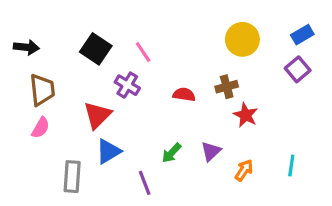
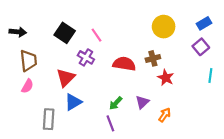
red semicircle: (184, 95) -> (124, 64), size x1.5
cyan line: (291, 166) -> (210, 76), moved
purple line: (145, 183) -> (110, 123), moved

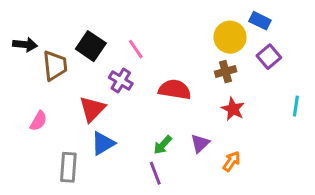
blue rectangle: (204, 23) -> (260, 21), moved, turned 56
purple square: (201, 47) -> (269, 57), moved
brown cross: (153, 58) -> (226, 72), moved
brown trapezoid: (28, 61) -> (55, 66), moved

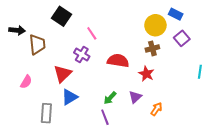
black square: (91, 46) -> (62, 16), moved
red star: (233, 109) -> (146, 74), moved

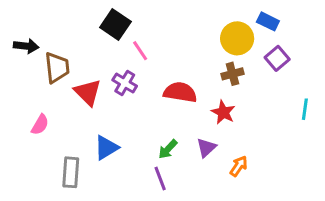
black square: (62, 16) -> (115, 25), moved
red triangle: (63, 74) -> (88, 92), moved, turned -30

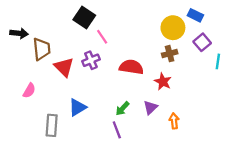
purple cross: (125, 83) -> (91, 60), turned 36
cyan line: (305, 109) -> (218, 61), moved
orange arrow: (239, 166) -> (174, 121), turned -40

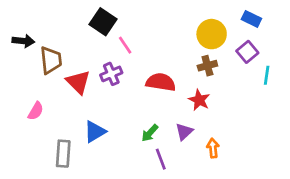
blue rectangle: (195, 15) -> (251, 19), moved
purple line: (117, 130) -> (161, 159), moved

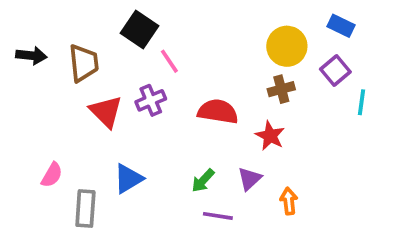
brown trapezoid: (51, 60) -> (84, 63), moved
pink semicircle: (36, 111) -> (52, 175), moved
purple line: (161, 159) -> (218, 216), turned -60

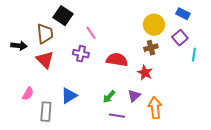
black square: (140, 29) -> (63, 16), moved
black arrow: (31, 56) -> (19, 46), moved
purple cross: (151, 100) -> (81, 54), turned 35
red triangle: (106, 112) -> (45, 60), moved
orange arrow: (289, 201) -> (155, 108), size x1.5

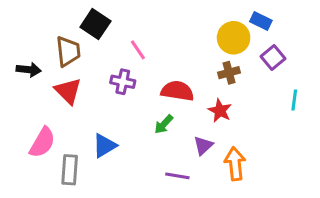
blue rectangle: (183, 14) -> (261, 21), moved
cyan line: (194, 55) -> (294, 100), moved
pink semicircle: (28, 94) -> (42, 142), size x1.5
green arrow: (109, 97) -> (164, 124), moved

